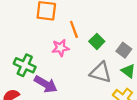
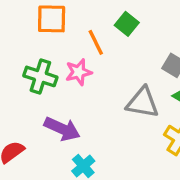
green square: (97, 41) -> (127, 24), moved
green cross: (25, 65) -> (40, 76), moved

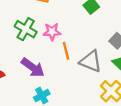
orange line: (96, 42) -> (66, 51), moved

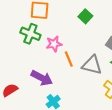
green cross: (26, 29) -> (30, 34), moved

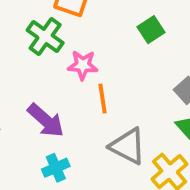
gray triangle: (92, 65) -> (128, 146), moved

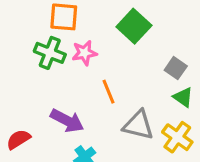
green square: (151, 30) -> (134, 26), size x1.5
pink star: (83, 65) -> (84, 53), moved

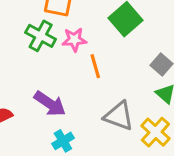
orange line: (109, 92) -> (95, 66), moved

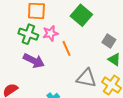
purple arrow: (50, 104) -> (34, 61), moved

